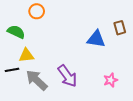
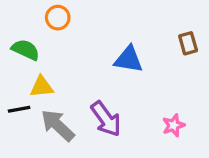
blue triangle: (96, 39) -> (129, 59), moved

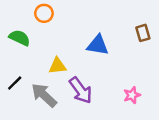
yellow triangle: (42, 87) -> (57, 66), moved
black line: (19, 109) -> (15, 83), turned -35

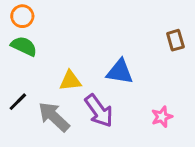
orange circle: (44, 13) -> (22, 16), moved
blue triangle: (98, 45) -> (120, 72), moved

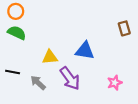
black line: (18, 102) -> (13, 72), turned 56
gray arrow: (54, 117) -> (38, 83), size x0.7

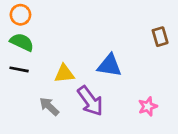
black line: (13, 72) -> (19, 69), moved

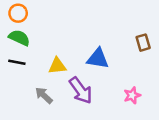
brown rectangle: (160, 37) -> (143, 43), moved

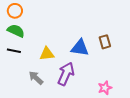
brown rectangle: (143, 43) -> (105, 42), moved
purple arrow: (81, 90) -> (66, 74), turned -120
pink star: (132, 95) -> (105, 88), moved

